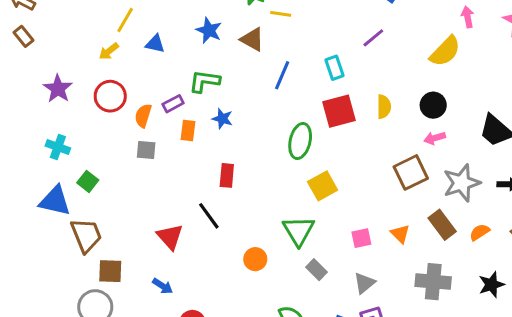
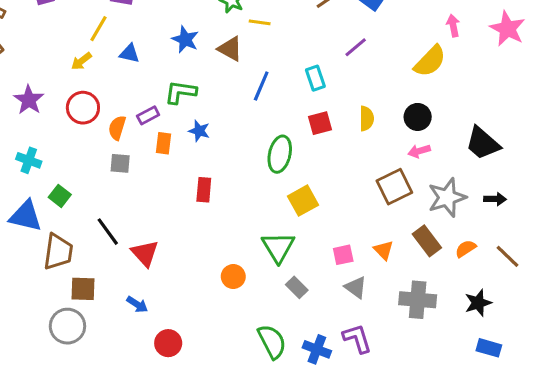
red square: (339, 111) -> (320, 123), size x0.7
black line: (209, 216) -> (108, 232), moved
brown trapezoid: (86, 235) -> (58, 252), turned 30
gray triangle: (364, 283) -> (356, 287), moved, turned -45

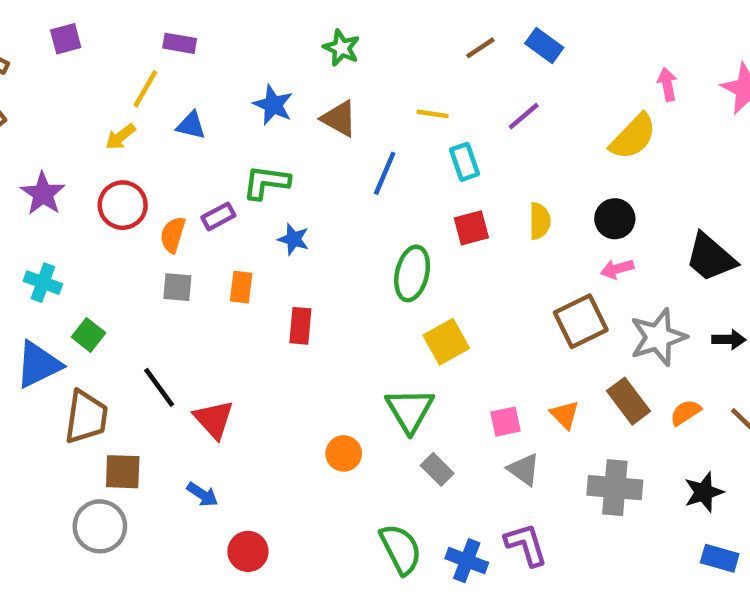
yellow line: (260, 22) -> (433, 114), moved
orange rectangle: (164, 143) -> (241, 287), moved
blue triangle: (26, 216) -> (38, 365), turned -39

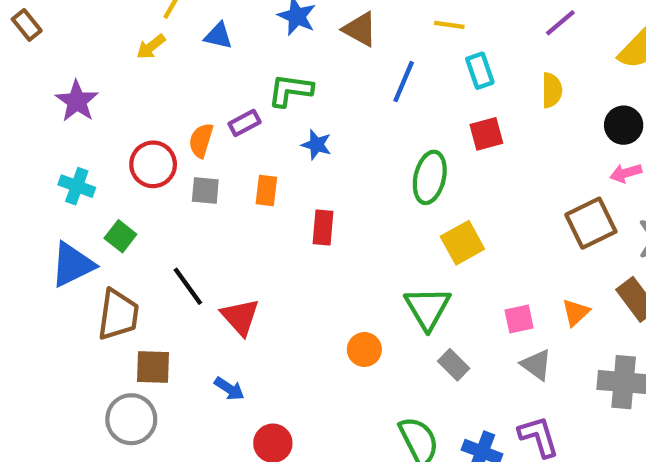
purple line: (524, 116) -> (560, 23), moved
red circle: (123, 205) -> (153, 164), moved
yellow semicircle: (540, 221) -> (552, 90), moved
orange triangle: (565, 415) -> (576, 312), turned 32

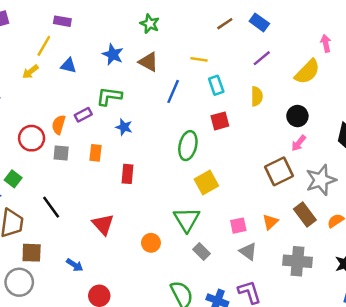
pink arrow: (626, 173) -> (299, 143), turned -35
red triangle: (240, 317) -> (103, 224), moved

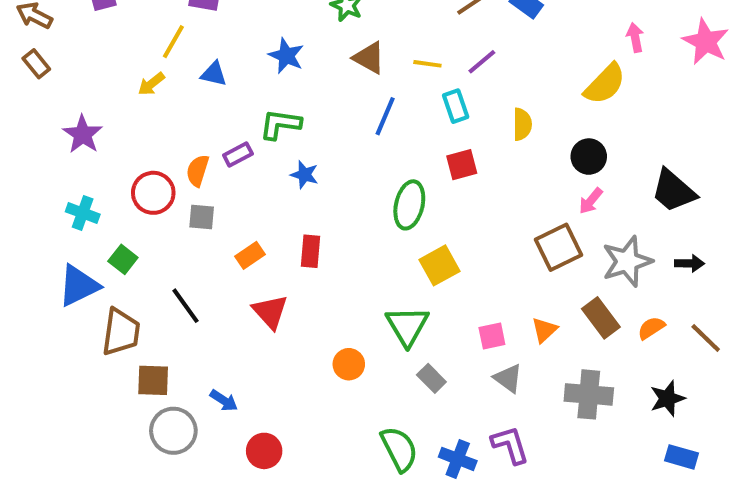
purple line: (262, 58) -> (482, 62), moved
brown triangle: (148, 62) -> (369, 58), moved
orange rectangle: (96, 153) -> (250, 255), moved, turned 49
red triangle: (103, 224) -> (270, 312), moved
gray circle: (19, 282) -> (173, 431), moved

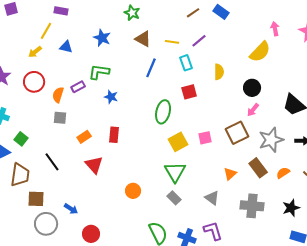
red circle: (153, 193) -> (34, 82), moved
green triangle: (407, 326) -> (175, 172), moved
pink square: (492, 336) -> (205, 138), moved

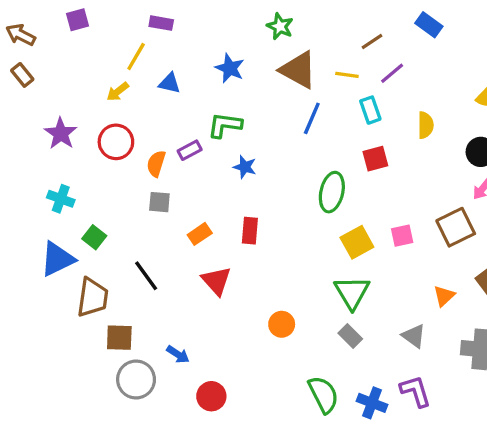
brown line: (193, 13) -> (372, 41), moved
brown triangle: (143, 39) -> (298, 70), size x1.4

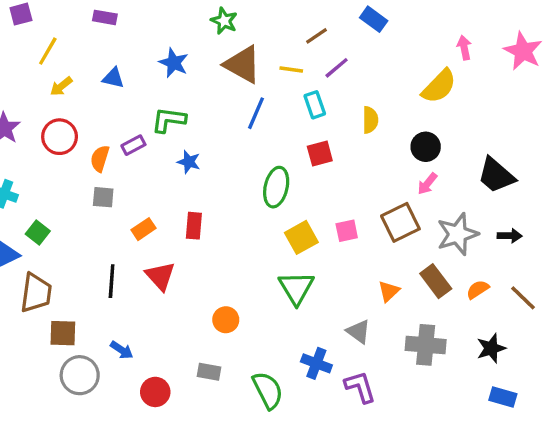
yellow line: (136, 57) -> (48, 51), moved
black line: (146, 276) -> (112, 281), moved, turned 40
gray rectangle: (350, 336) -> (209, 372), moved, turned -35
blue cross: (372, 403) -> (316, 363), moved

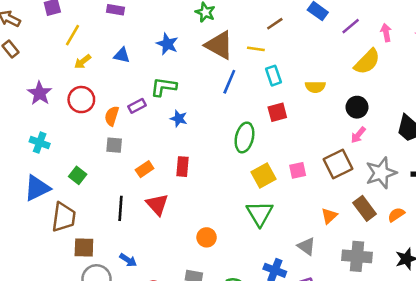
purple line: (337, 68) -> (351, 26), moved
yellow semicircle: (370, 120) -> (315, 87), turned 90
green square: (38, 232) -> (78, 175), moved

